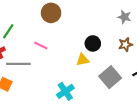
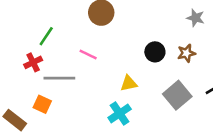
brown star: (125, 44) -> (186, 53), moved
yellow triangle: (83, 60) -> (129, 83), moved

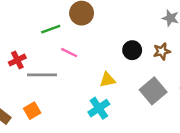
green line: (46, 36) -> (51, 29), moved, turned 36
orange square: (42, 104) -> (32, 111), moved, turned 35

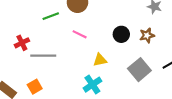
pink line: (69, 53) -> (80, 34), moved

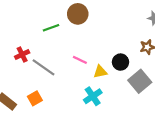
pink line: (80, 34) -> (80, 60), moved
black circle: (121, 34) -> (121, 62), moved
gray line: (43, 56) -> (44, 67), turned 35

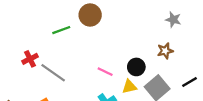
pink line: (80, 60) -> (105, 72), moved
yellow triangle: (100, 72) -> (129, 87), moved

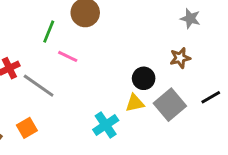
green line: (61, 30) -> (49, 32), turned -48
pink line: (105, 72) -> (68, 56), moved

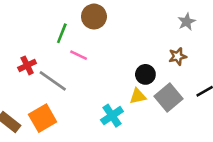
gray star: (190, 18) -> (187, 22), turned 30
orange square: (27, 128) -> (43, 118), size x1.5

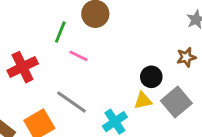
red cross: (27, 65) -> (23, 67), size x1.5
gray line: (53, 81) -> (72, 102), moved

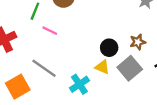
brown star: (186, 57) -> (138, 42), moved
yellow triangle: (143, 101) -> (102, 67), turned 35

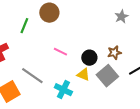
pink line: (50, 31) -> (60, 52), moved
cyan cross: (79, 84) -> (63, 90), turned -30

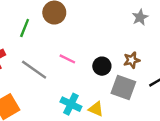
yellow triangle: (83, 75) -> (96, 109), moved
gray line: (32, 76) -> (34, 70), moved
gray square: (107, 76) -> (123, 88), turned -30

